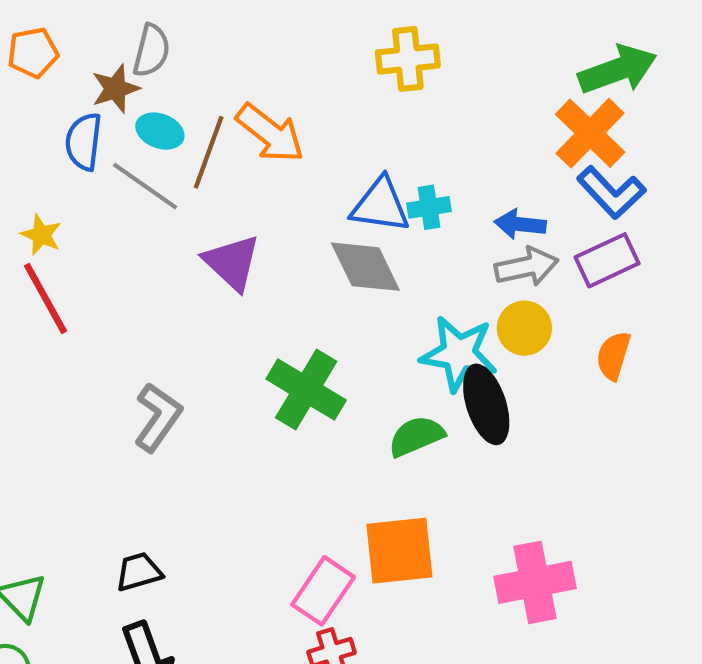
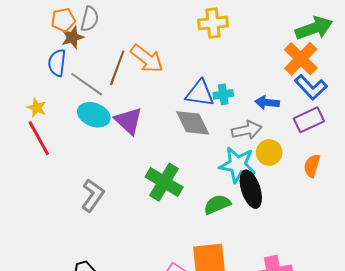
orange pentagon: (33, 53) -> (63, 20), moved
cyan ellipse: (160, 131) -> (94, 115), moved, size x1.4
gray arrow: (526, 267) -> (247, 130), moved

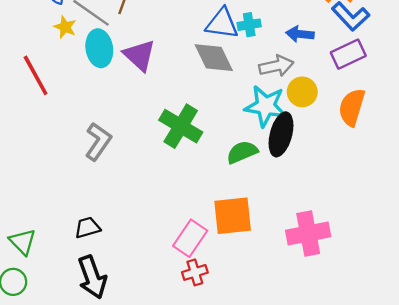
yellow star: (37, 108) -> (65, 27), moved
cyan ellipse: (94, 115) -> (99, 48), turned 60
orange semicircle: (312, 166) -> (352, 107), size x1.4
black ellipse: (251, 189) -> (281, 134), turned 33

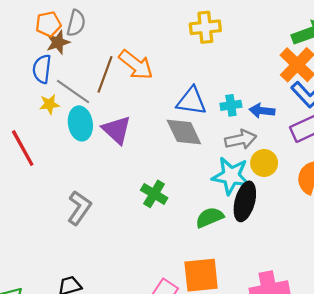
cyan cross: (249, 25) -> (231, 105), moved
yellow star: (65, 27) -> (49, 104), turned -30
green cross: (181, 126) -> (154, 194), size x0.7

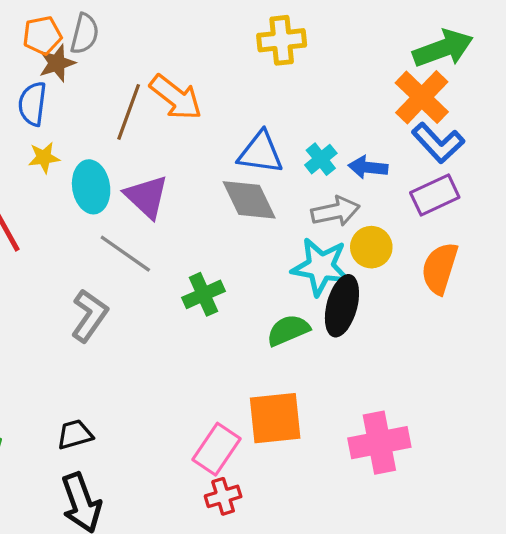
gray line: (73, 91) -> (125, 254), moved
cyan cross: (231, 105) -> (321, 159), turned -30
green cross: (154, 194) -> (203, 294), turned 35

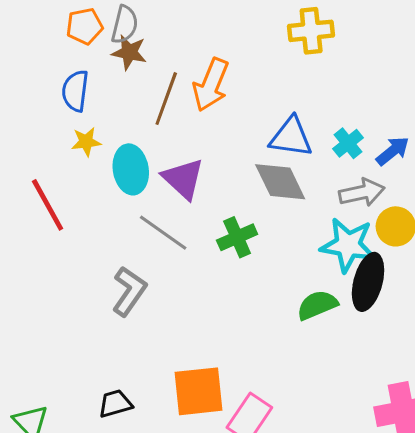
brown star: (57, 63) -> (129, 52), moved, turned 30
orange arrow: (176, 97) -> (211, 85), turned 74
blue arrow: (368, 167) -> (393, 151), turned 135
green cross: (203, 294) -> (237, 237), moved
orange square: (275, 418) -> (199, 391), moved

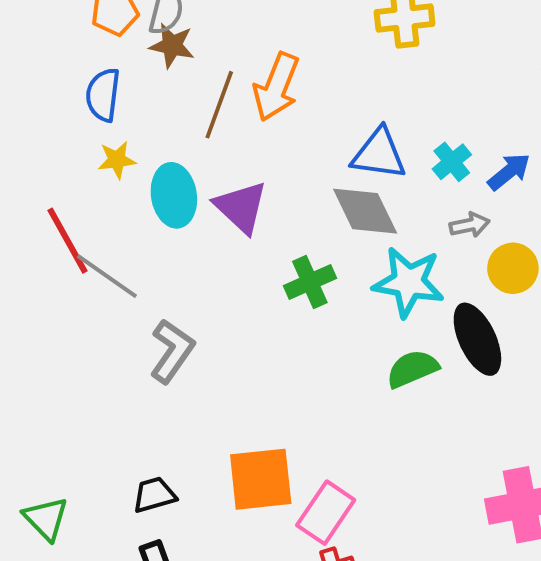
gray arrow: (362, 193) -> (470, 225), size x0.7
gray line: (163, 233) -> (107, 276), moved
cyan star: (348, 245) -> (408, 282), moved
black ellipse: (368, 282) -> (477, 339), turned -40

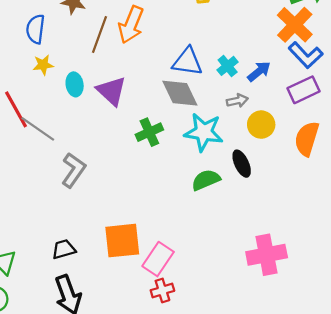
cyan ellipse: (174, 195) -> (75, 84), size x0.7
black ellipse: (477, 339) -> (242, 164), size x0.7

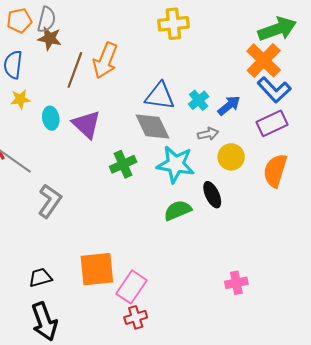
pink cross: (267, 255) -> (236, 283), size x0.6

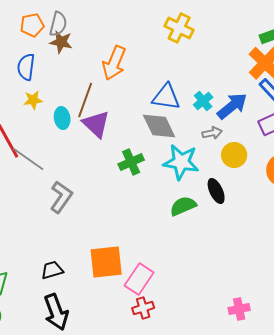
yellow cross: (173, 24) -> (179, 28), turned 32
brown line: (75, 70) -> (85, 100), moved
blue arrow: (229, 106) -> (232, 106), size x1.4
pink cross: (236, 283) -> (239, 309), moved

